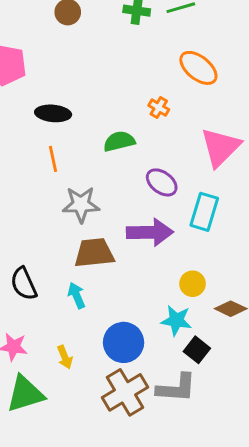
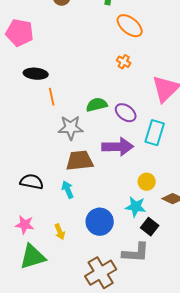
orange ellipse: (198, 68) -> (130, 26), moved
black ellipse: (53, 113) -> (36, 74), moved
green semicircle: (119, 141) -> (97, 105), moved
black semicircle: (24, 284) -> (32, 182), turned 125
brown cross: (125, 392) -> (101, 273), moved

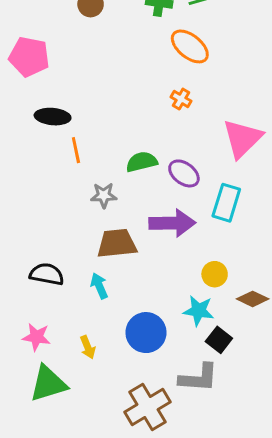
gray star: (71, 128) -> (104, 195), size x0.7

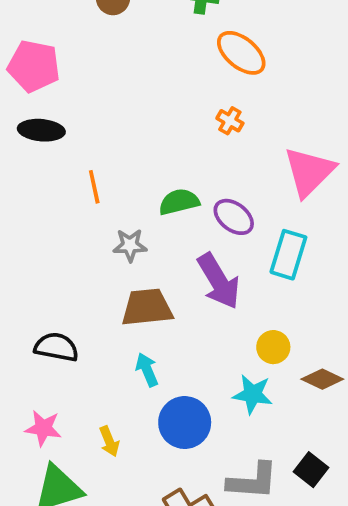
black ellipse: (53, 117) -> (41, 130), moved
purple arrow: (172, 223) -> (219, 281), turned 60
cyan arrow: (99, 286) -> (147, 370), moved
black square: (219, 340) -> (311, 470), moved

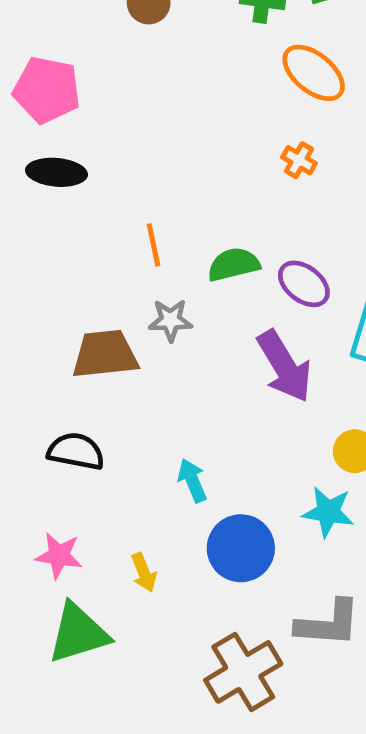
orange line: (94, 187) -> (154, 245), moved
brown trapezoid: (147, 307) -> (105, 354), moved

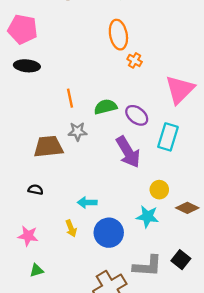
orange ellipse: (314, 73) -> (118, 35), moved, turned 40
black semicircle: (76, 451) -> (36, 190), size x0.6
cyan arrow: (192, 480) -> (87, 203), turned -66
yellow arrow: (144, 573) -> (71, 228), moved
green triangle: (78, 633) -> (37, 270), size x0.5

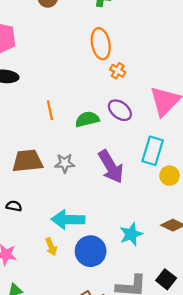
purple ellipse: (137, 115) -> (120, 110), moved
gray star: (78, 131) -> (65, 163), moved
yellow circle: (159, 190) -> (169, 176), moved
cyan arrow: (87, 203) -> (68, 220), size x1.6
cyan star: (147, 217) -> (131, 234), turned -30

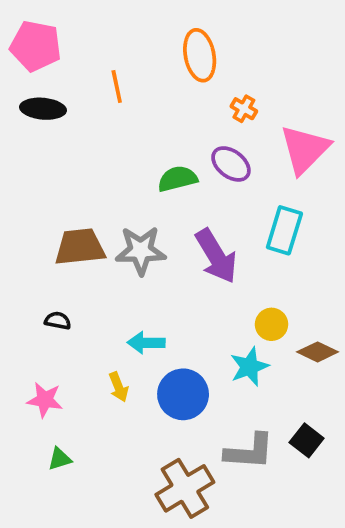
orange cross: (118, 71) -> (244, 109), moved
orange line: (50, 110) -> (117, 87), moved
gray star: (65, 163) -> (141, 251), size x1.5
yellow circle: (169, 176) -> (272, 324), moved
cyan arrow: (68, 220) -> (146, 343), size x0.7

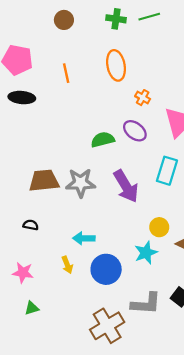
orange line: (117, 87) -> (66, 73), moved

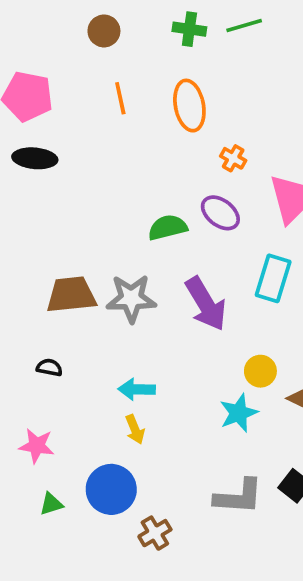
orange line: (66, 73) -> (120, 98), moved
yellow arrow: (67, 265) -> (135, 429), moved
blue circle: (106, 269) -> (111, 489), moved
brown cross: (107, 326) -> (155, 533), moved, size x0.6

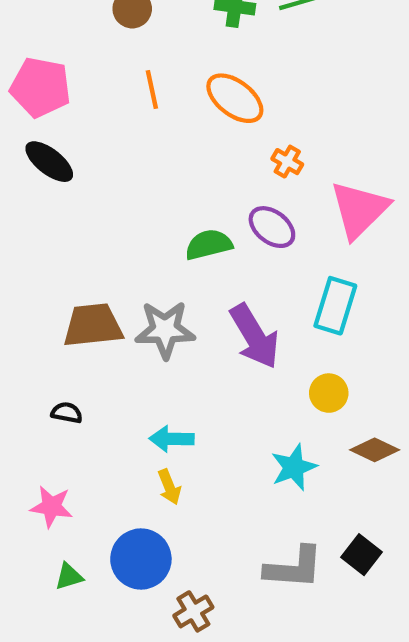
orange ellipse: (189, 106) -> (235, 98), turned -42
black ellipse: (35, 158) -> (49, 162), turned 33
yellow circle: (260, 371) -> (329, 393), moved

